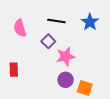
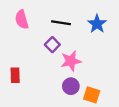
pink semicircle: (20, 28) -> (22, 19), moved

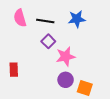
black line: (61, 23) -> (45, 21), moved
blue star: (97, 24) -> (77, 19), moved, turned 30

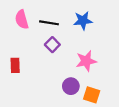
pink star: (66, 56) -> (86, 61), moved
red rectangle: (14, 70) -> (15, 65), moved

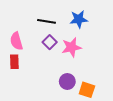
pink semicircle: (22, 20) -> (16, 41), moved
pink star: (86, 61) -> (71, 47), moved

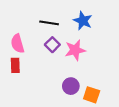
blue star: (79, 19) -> (83, 21), turned 30

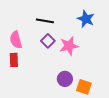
blue star: (83, 21) -> (86, 19), moved

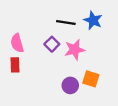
black line: (45, 21) -> (66, 23), moved
orange square: (84, 87) -> (91, 79), moved

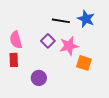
orange square: (91, 79) -> (84, 63), moved
purple circle: (70, 85) -> (39, 78), moved

